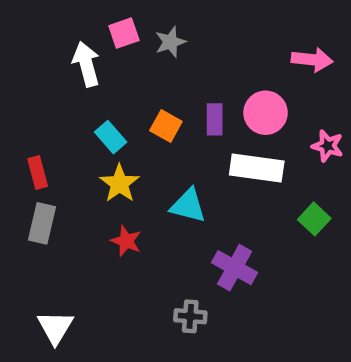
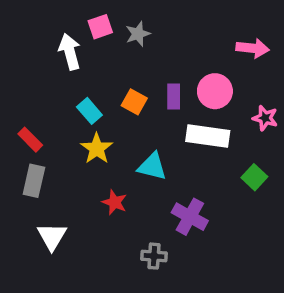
red rectangle: (38, 172) -> (30, 140), turned -30
red star: (126, 241) -> (115, 202), moved
white triangle: (55, 327) -> (52, 236), moved

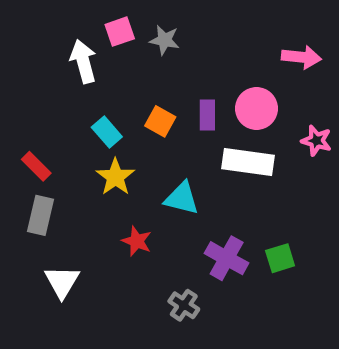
gray star: (138, 34) -> (165, 40), turned 30
green square: (254, 177) -> (280, 258), moved, turned 30
gray cross: (154, 256) -> (184, 305), turned 30

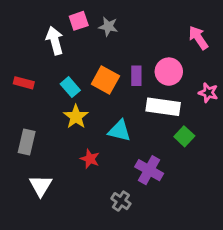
pink arrow: (301, 57) -> (198, 38), turned -130
orange square: (160, 121) -> (105, 80), size x1.4
red rectangle: (36, 166) -> (24, 83), moved, turned -30
green square: (280, 258) -> (184, 136), moved, turned -30

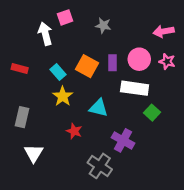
gray star: (108, 26) -> (103, 26), moved
pink arrow: (198, 38) -> (164, 31), turned -66
pink star: (208, 93) -> (167, 62), moved
gray cross: (121, 201) -> (100, 166), size x1.5

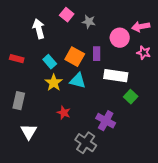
pink square: (65, 17) -> (67, 15), moved, turned -32
pink circle: (139, 59) -> (120, 38), moved
cyan triangle: (99, 108) -> (78, 81), moved

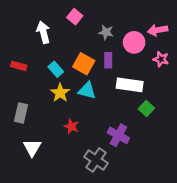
gray star: (89, 22) -> (106, 32), moved

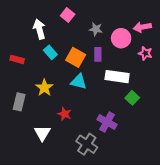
cyan rectangle: (56, 69) -> (50, 52), moved
yellow star: (60, 93) -> (44, 88), moved
white triangle: (32, 148) -> (42, 133), moved

